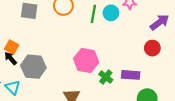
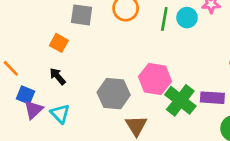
orange square: (12, 47) -> (59, 43), moved
gray hexagon: (33, 67) -> (114, 94), moved
green cross: (106, 77) -> (180, 100), size x1.6

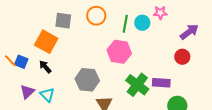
orange square: (59, 43) -> (46, 42), size x1.6
pink hexagon: (155, 79) -> (119, 52), moved
blue square: (25, 95) -> (21, 62), moved

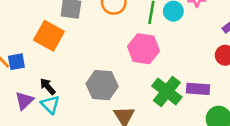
blue square: (21, 62) -> (16, 62), turned -32
black arrow: (45, 67) -> (48, 86), moved

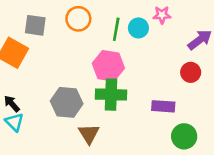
green cross: (167, 92) -> (111, 95), moved, turned -36

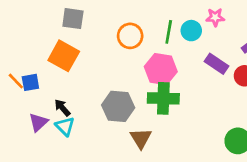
orange circle: (78, 19) -> (130, 36), moved
gray square: (35, 25) -> (73, 19), moved
purple rectangle: (163, 106) -> (217, 64), moved, turned 30

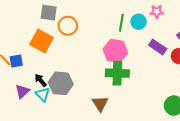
orange circle: (130, 36) -> (68, 26), moved
gray hexagon: (118, 106) -> (61, 83), moved

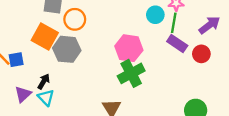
green line: (121, 23) -> (174, 23), moved
green cross: (117, 73) -> (131, 73), turned -30
black arrow: (41, 80) -> (44, 82), turned 72
gray hexagon: (61, 83) -> (67, 49), moved

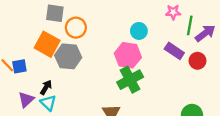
cyan circle: (155, 15) -> (139, 31), moved
green line: (174, 23) -> (190, 25), moved

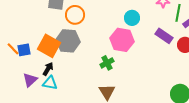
orange square: (47, 44) -> (49, 46), moved
green cross: (130, 80) -> (107, 63), moved, size x0.6
cyan triangle: (48, 103) -> (50, 83), turned -35

